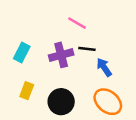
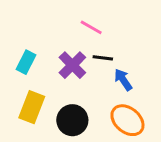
purple cross: (61, 55) -> (72, 65), turned -30
yellow rectangle: (27, 91) -> (32, 107), size x1.5

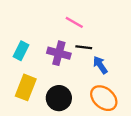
purple cross: (72, 65) -> (59, 53), turned -30

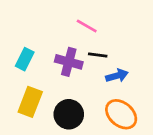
blue arrow: (100, 65) -> (117, 76), turned 108

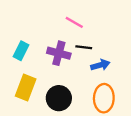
orange ellipse: (121, 114) -> (104, 98), turned 52

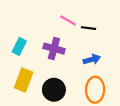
black line: (84, 47) -> (89, 28), moved

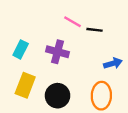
blue arrow: (92, 59) -> (113, 63), moved

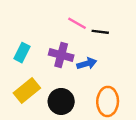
blue arrow: (113, 63) -> (87, 64), moved
yellow rectangle: (25, 85) -> (27, 90), turned 30

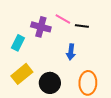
purple cross: (61, 55) -> (41, 27), moved
blue arrow: (87, 64) -> (71, 52), turned 112

